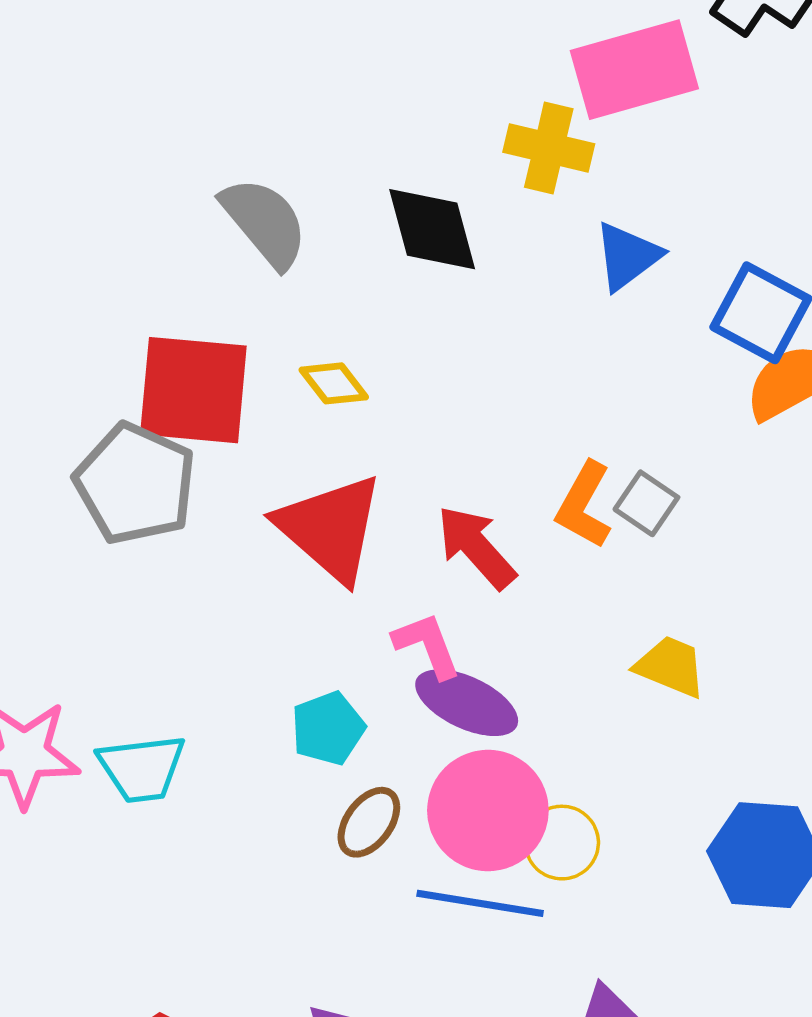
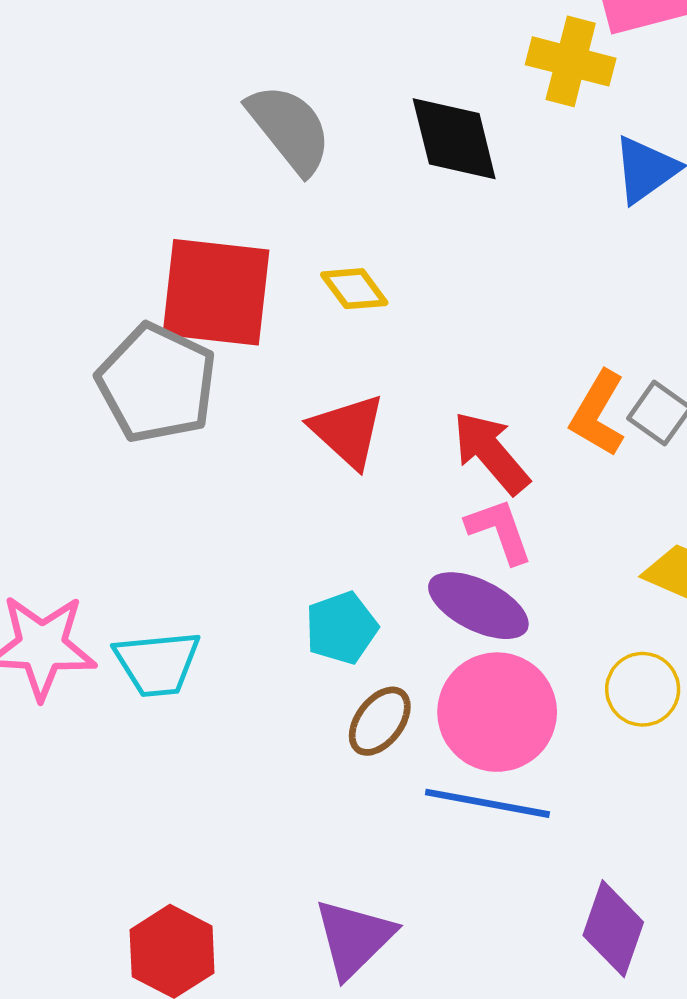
red triangle: (330, 528) -> (348, 431), size x0.7
pink L-shape: (427, 645) -> (499, 531), moved
yellow circle: (562, 843) -> (643, 689), moved

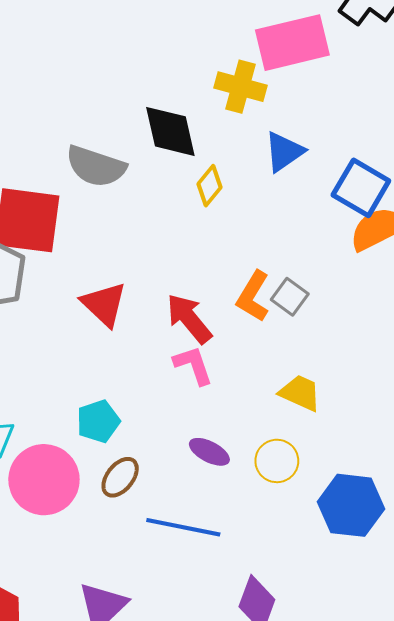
gray semicircle: (289, 129) -> (96, 166), moved, turned 146
yellow diamond: (354, 289) -> (209, 186), moved, turned 75
purple ellipse: (478, 606) -> (209, 452), moved, size x0.7
pink circle: (497, 712) -> (44, 480), moved

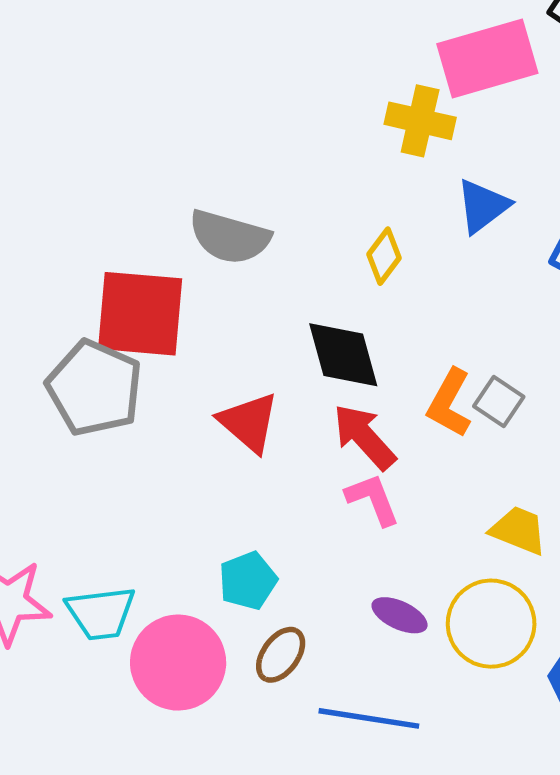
black diamond: (170, 131) -> (343, 355), moved
yellow circle: (277, 461) -> (491, 624), size x1.5

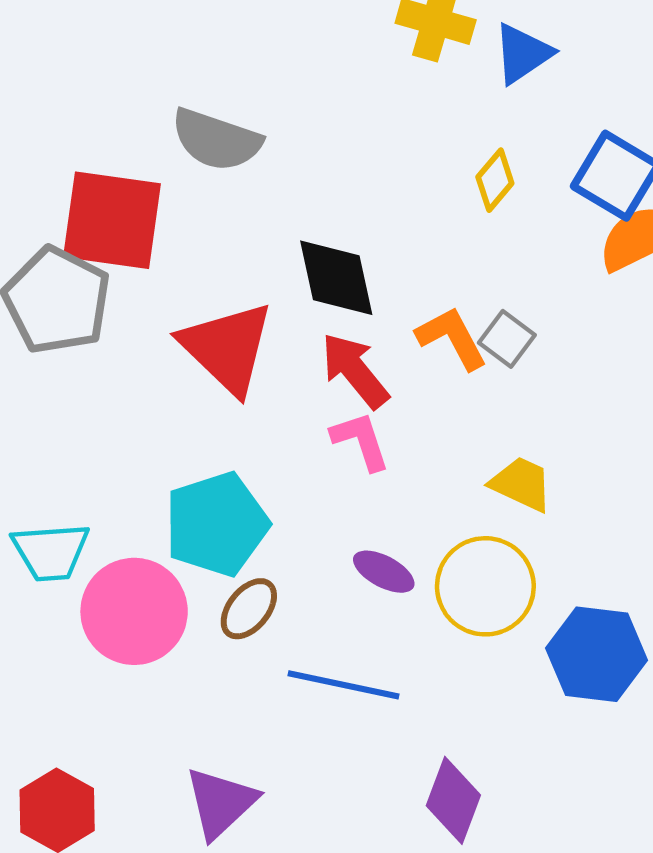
blue triangle: (483, 206) -> (522, 54), moved
yellow diamond: (384, 256) -> (495, 180), moved
orange L-shape: (449, 403) -> (452, 338), turned 120
red triangle: (249, 422) -> (227, 348), size x1.4
cyan pentagon: (248, 581) -> (217, 524), size x1.6

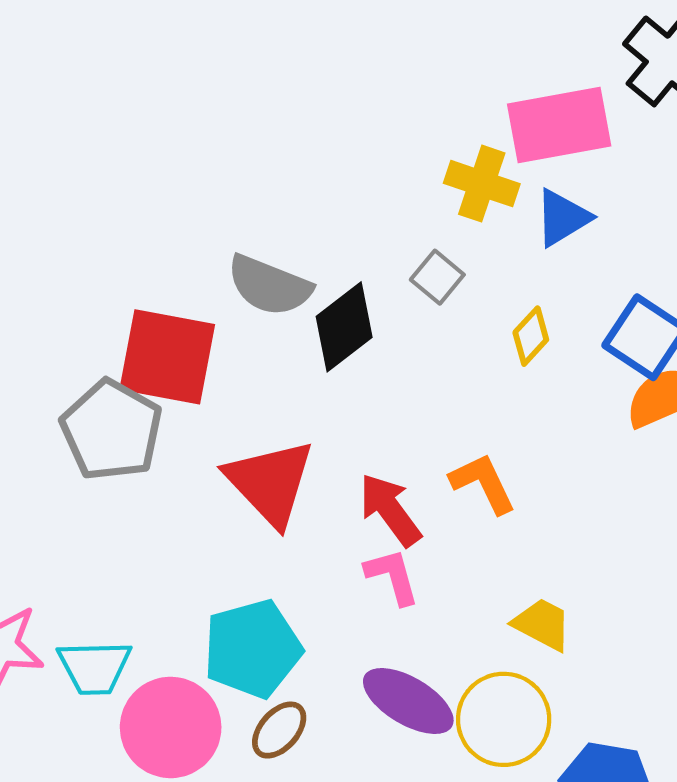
black diamond: (336, 278) -> (344, 327), moved, turned 62
gray square: (507, 339) -> (437, 277), moved
purple ellipse: (384, 572) -> (408, 701), size x1.6

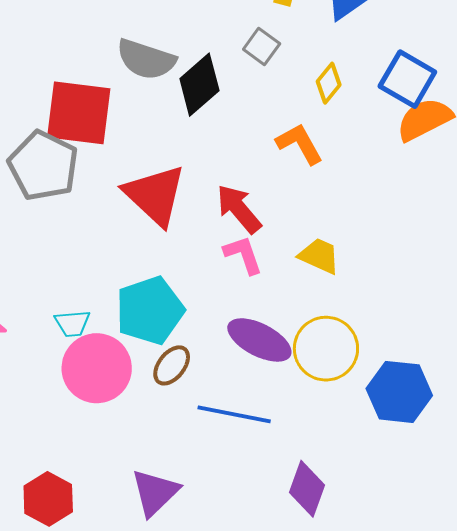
orange L-shape: (483, 483) -> (300, 144), moved
yellow trapezoid: (542, 624) -> (319, 256), moved
cyan trapezoid: (95, 667) -> (72, 323), moved, size x0.7

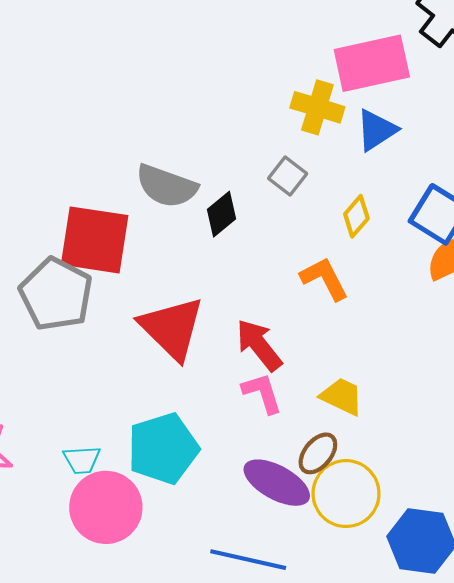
black diamond: (199, 85) -> (222, 214), size x0.7
brown ellipse: (172, 365) -> (318, 453), moved

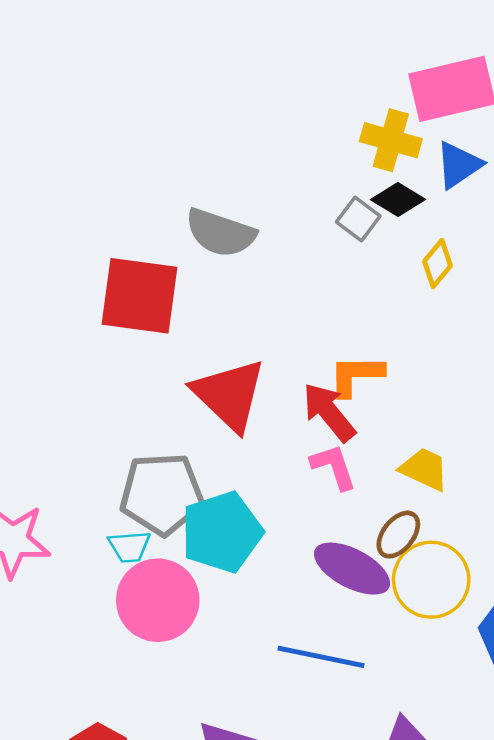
black diamond: (222, 214) -> (398, 200), moved, turned 72
orange L-shape: (324, 279) -> (356, 375), moved, turned -62
gray pentagon: (56, 294) -> (162, 494), moved, turned -30

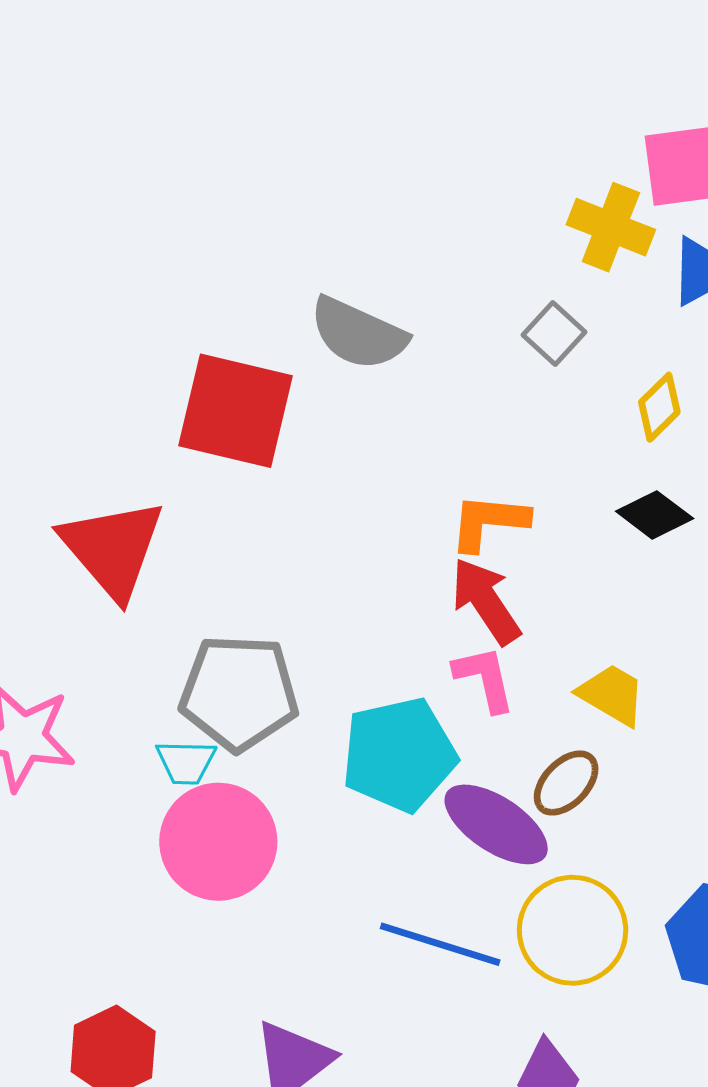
black diamond: (398, 200) -> (655, 515), moved
orange L-shape: (356, 375) -> (489, 522), moved
red triangle: (229, 395) -> (113, 549), moved
cyan pentagon: (222, 532) -> (399, 755), moved
yellow circle: (431, 580) -> (573, 930), moved

